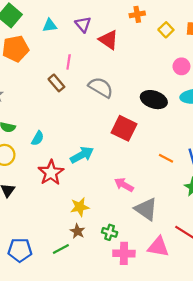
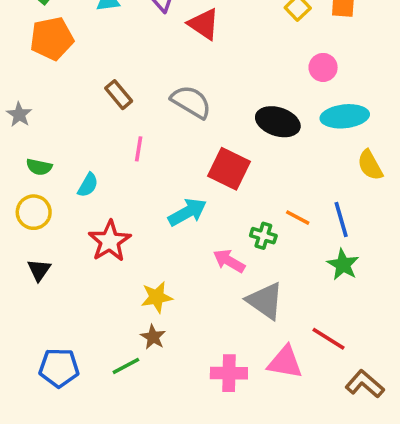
pink line: (69, 62) -> (139, 149), moved
cyan arrow: (82, 155) -> (187, 212), moved
green cross: (110, 232) -> (263, 236), moved

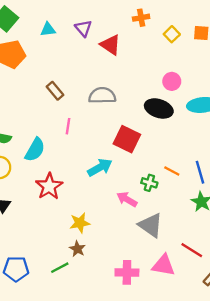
pink circle: (323, 67) -> (172, 81), moved
gray semicircle: (191, 102) -> (102, 96), turned -32
cyan semicircle: (88, 185) -> (35, 150), size x1.5

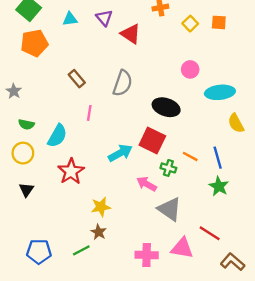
gray semicircle: (102, 96) -> (123, 83), turned 110
black ellipse: (159, 108) -> (166, 107), moved
red square: (127, 139) -> (152, 140), moved

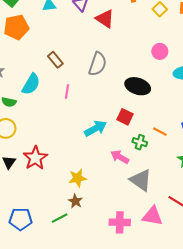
cyan semicircle: (57, 136) -> (31, 84), moved
red square: (152, 140) -> (125, 117), size x0.7
red star: (71, 171) -> (35, 158), moved

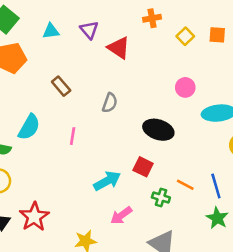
brown rectangle: (55, 60) -> (61, 86), moved
gray semicircle: (98, 64) -> (110, 103), size x0.7
pink arrow: (120, 157) -> (121, 215), moved, turned -66

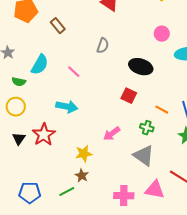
brown rectangle: (61, 86) -> (58, 26), moved
pink line: (73, 136) -> (74, 72), turned -56
cyan arrow: (107, 181) -> (67, 107), moved, turned 40
green cross: (161, 198) -> (147, 128), moved

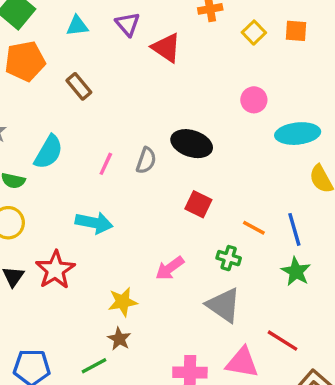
gray semicircle: (103, 46) -> (146, 160), moved
black ellipse: (141, 67) -> (192, 144), moved
pink line: (74, 72) -> (106, 164), turned 72

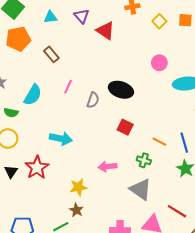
pink line: (106, 164) -> (68, 87), moved
pink arrow: (170, 268) -> (107, 167), turned 30

